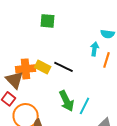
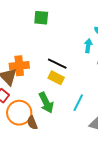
yellow rectangle: (43, 67) -> (56, 78), moved
green arrow: (67, 101) -> (46, 103), moved

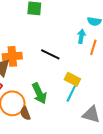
yellow rectangle: (56, 78) -> (72, 79), moved

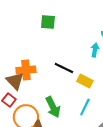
yellow rectangle: (72, 79) -> (85, 81), moved

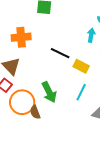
orange cross: (26, 70) -> (21, 37), moved

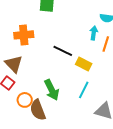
orange circle: (22, 102) -> (25, 100), size x0.6
brown semicircle: (35, 112) -> (38, 110), size x1.5

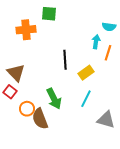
orange cross: (24, 35) -> (26, 30), moved
black line: (63, 51) -> (65, 60), turned 60
yellow rectangle: (84, 64) -> (86, 73), turned -63

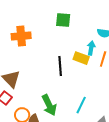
green square: (49, 14) -> (63, 20), moved
yellow rectangle: (86, 73) -> (81, 58), moved, turned 56

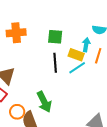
green square: (63, 20) -> (55, 37), moved
cyan line: (81, 105) -> (77, 68), moved, turned 30

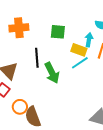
black line: (55, 63) -> (37, 58), moved
green arrow: (44, 102) -> (52, 73), moved

